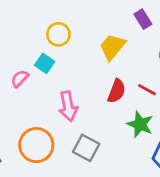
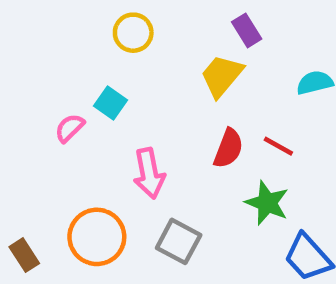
purple rectangle: (143, 19) -> (247, 30), moved
yellow circle: (58, 34) -> (133, 33), moved

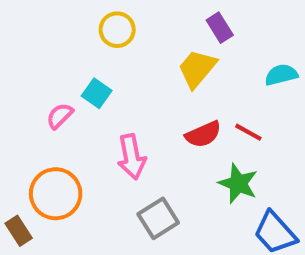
red semicircle: (228, 148) -> (203, 134), turned 45
orange circle: (97, 237) -> (56, 194), moved
gray square: (179, 241) -> (158, 218), turned 30

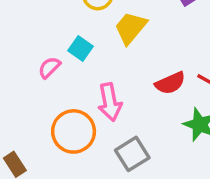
yellow trapezoid: (197, 69) -> (131, 28), moved
orange circle: (56, 194) -> (74, 131), moved

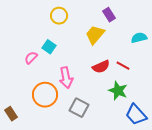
yellow trapezoid: (131, 28) -> (95, 35), moved
gray square: (132, 154) -> (79, 108), turned -30

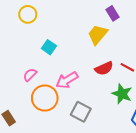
yellow circle: (59, 16) -> (28, 14), moved
pink semicircle: (31, 58) -> (30, 75), moved
pink arrow: (66, 78) -> (67, 80), turned 70

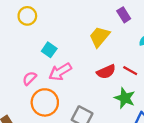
purple rectangle: (112, 13) -> (124, 15), moved
pink arrow: (67, 80) -> (60, 72), moved

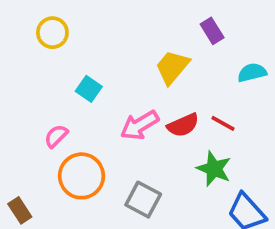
pink arrow: (60, 72) -> (140, 125), moved

